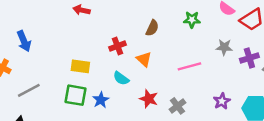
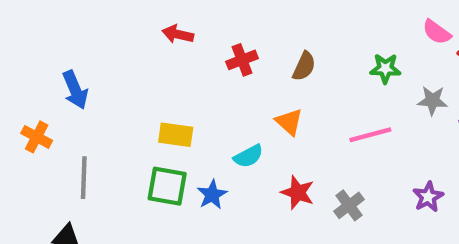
green star: (192, 20) -> (385, 68), moved
red cross: (118, 46) -> (242, 60), moved
cyan semicircle: (121, 78) -> (248, 156), turned -63
gray line: (29, 90) -> (84, 178), turned -60

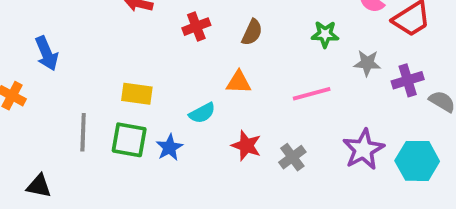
orange triangle: (289, 122) -> (239, 82), turned -40
gray line: (84, 178) -> (83, 132), moved
purple star: (428, 197) -> (363, 149), size x1.5

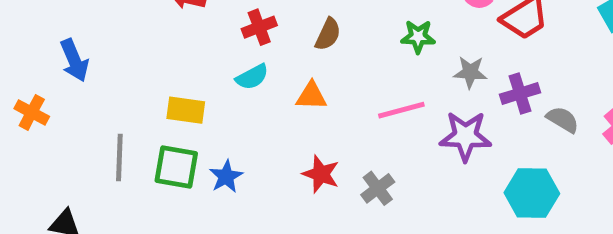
cyan semicircle: (202, 113) -> (252, 77), moved
purple star: (363, 149) -> (465, 136), moved, turned 30

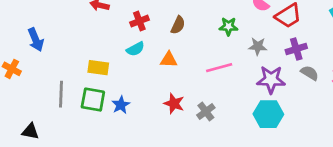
purple cross: (520, 94) -> (296, 49), moved
purple star: (465, 136) -> (271, 80), moved
cyan hexagon: (532, 193) -> (268, 114), moved

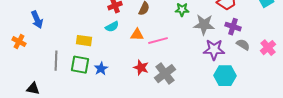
gray star: (258, 46) -> (204, 25), size x1.5
purple cross: (296, 49) -> (233, 27), turned 35
pink line: (219, 68) -> (158, 41), moved
gray cross: (206, 111) -> (165, 74), size x1.5
cyan hexagon: (268, 114) -> (225, 76), moved

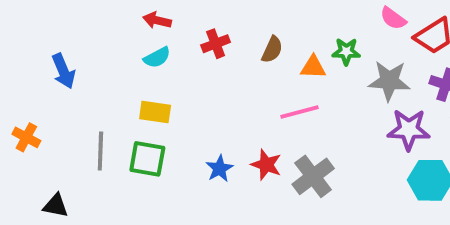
cyan semicircle: (112, 27) -> (157, 57), moved
orange triangle: (137, 35) -> (313, 67), moved
orange cross: (19, 42) -> (26, 137), moved
blue star: (101, 69) -> (219, 169), moved

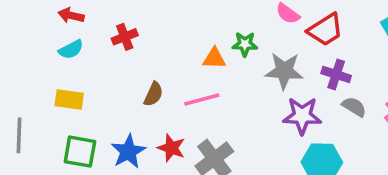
brown semicircle: (272, 50) -> (153, 94), moved
green square: (147, 159) -> (80, 152), moved
blue star: (219, 169) -> (128, 152), size x1.4

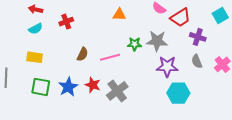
green star: (245, 44) -> (135, 44), moved
orange triangle: (214, 58) -> (119, 14), moved
purple cross: (336, 74) -> (198, 37), moved
gray semicircle: (354, 107) -> (197, 61), turned -144

